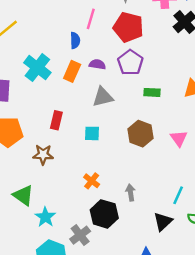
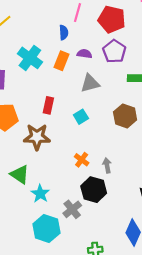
cyan square: (92, 133) -> (81, 117), turned -32
brown star: (43, 155) -> (37, 137), size x1.4
gray arrow: (131, 193) -> (107, 165), moved

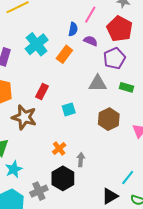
purple semicircle: (84, 54) -> (91, 41), moved
gray triangle: (90, 83) -> (98, 83), moved

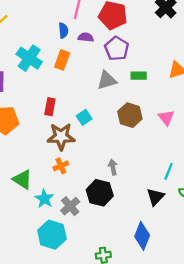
brown star: (24, 117) -> (61, 137), moved
orange cross: (59, 148) -> (61, 166), moved, turned 32
gray cross: (39, 191) -> (70, 206), moved

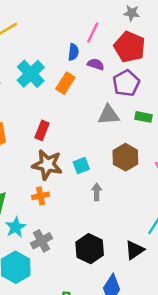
cyan square: (84, 117) -> (81, 165), moved
gray arrow: (113, 167) -> (97, 192), moved
black hexagon: (100, 193) -> (90, 249), moved

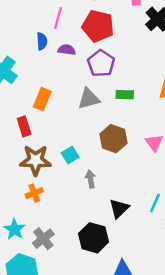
orange rectangle: (65, 83) -> (42, 99), moved
red rectangle: (42, 130) -> (24, 126), turned -30
black triangle: (134, 250) -> (119, 208), moved

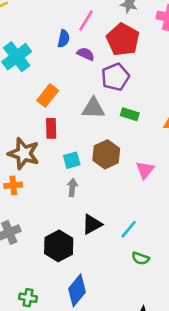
red rectangle: (24, 126) -> (51, 128), moved
cyan square: (70, 155) -> (72, 160), moved

